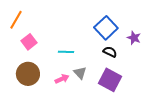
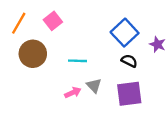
pink square: (29, 42) -> (53, 21), moved
brown circle: (28, 74) -> (33, 54), moved
purple square: (110, 80) -> (129, 94), turned -35

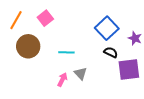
pink arrow: (73, 93) -> (62, 80), turned -40
purple square: (129, 94) -> (129, 69), moved

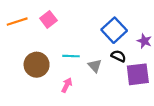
orange line: (16, 20) -> (17, 22), turned 42
brown circle: (28, 46) -> (37, 65), moved
gray triangle: (81, 73) -> (95, 66), moved

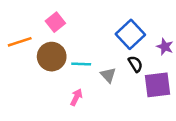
orange line: (17, 22) -> (20, 42), moved
black semicircle: (118, 56) -> (135, 64), turned 32
brown circle: (37, 65) -> (52, 57), moved

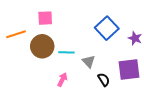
pink square: (55, 22) -> (45, 18), turned 35
black semicircle: (135, 64) -> (104, 80), moved

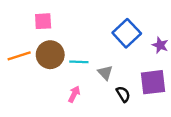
pink square: (45, 18) -> (43, 21), moved
orange line: (16, 34) -> (19, 56), moved

